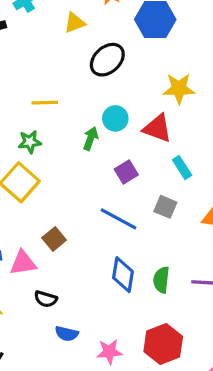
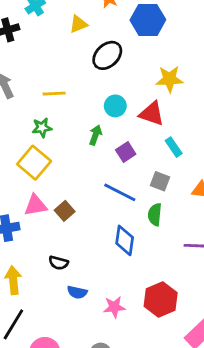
green arrow: (91, 139) -> (95, 135), moved
pink triangle: (23, 263) -> (36, 205), moved
green semicircle: (161, 280) -> (155, 215), moved

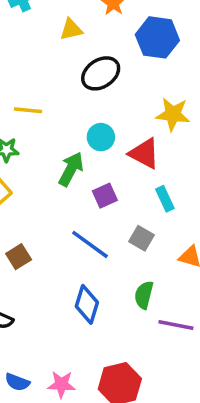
green arrow: (95, 135) -> (71, 169), size x1.4
green semicircle: (155, 215) -> (144, 295), moved
blue semicircle: (77, 292) -> (17, 382), moved

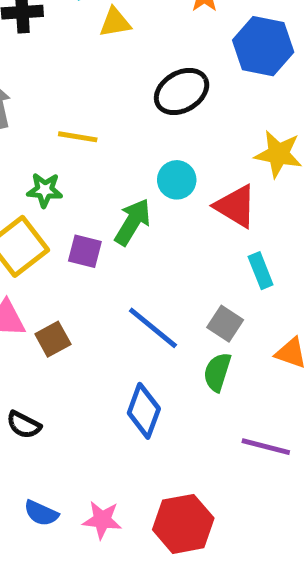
yellow triangle: (71, 29) -> (115, 22), moved
purple square: (105, 196) -> (85, 251), moved, turned 35
green semicircle: (144, 295) -> (217, 372), moved

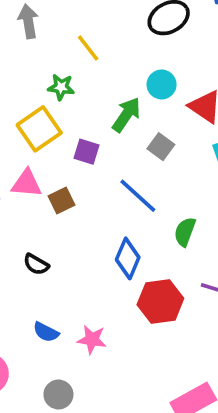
yellow line: (78, 137) -> (88, 48), turned 40
purple square: (85, 251) -> (86, 152), moved
gray square: (225, 324) -> (161, 147), moved
red hexagon: (183, 524) -> (160, 301), moved

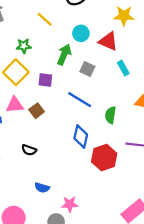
yellow line: (88, 48) -> (45, 19), moved
pink star: (92, 339) -> (70, 204), moved

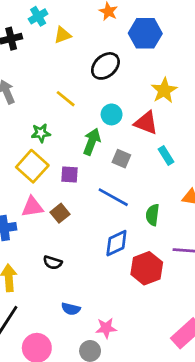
yellow star: (124, 16) -> (164, 90), turned -30
blue diamond: (81, 137) -> (116, 243), turned 55

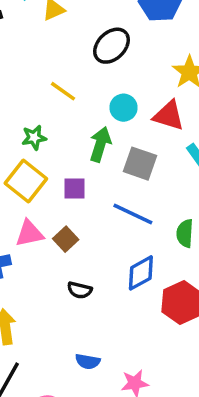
gray square: (121, 159) -> (140, 164), size x1.4
black semicircle: (53, 263) -> (80, 290), moved

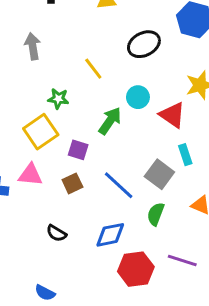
gray square: (140, 164) -> (159, 174), moved
brown square: (66, 239) -> (72, 183), moved

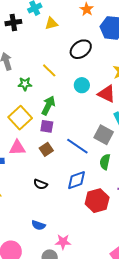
green star: (58, 99) -> (25, 84), moved
green arrow: (110, 121) -> (48, 105), moved

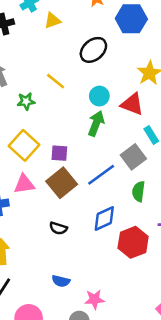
green arrow: (48, 105) -> (96, 123), moved
gray square: (104, 135) -> (133, 157), turned 30
blue line: (77, 146) -> (101, 175), turned -65
brown square: (46, 149) -> (62, 183), size x1.6

